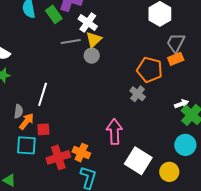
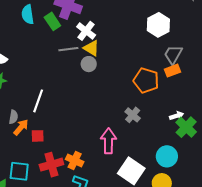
yellow triangle: (94, 40) -> (91, 48), turned -48
gray cross: (138, 94) -> (133, 115), moved
cyan square: (26, 145) -> (19, 171), moved
cyan circle: (185, 145) -> (167, 156), moved

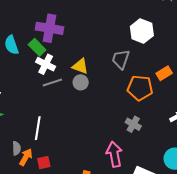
white cross: (86, 31) -> (46, 64), moved
gray line: (68, 49) -> (52, 82), moved
gray trapezoid: (173, 55) -> (121, 59), moved

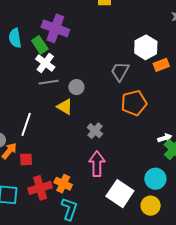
yellow triangle: (80, 66) -> (65, 107), moved
orange rectangle: (164, 73) -> (161, 65), moved
orange pentagon: (140, 88) -> (134, 103), turned -30
gray cross: (133, 124) -> (95, 131), moved

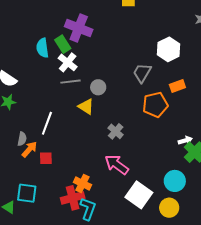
cyan semicircle: (15, 38) -> (42, 48), moved
orange rectangle: (161, 65) -> (177, 86), moved
pink arrow: (97, 164) -> (117, 164), turned -55
red cross: (40, 188) -> (73, 198), moved

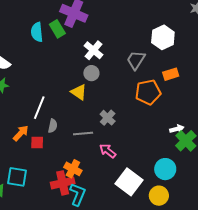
white cross: (68, 62) -> (94, 50), moved
gray line: (70, 82) -> (83, 134), moved
gray semicircle: (22, 139) -> (53, 126), moved
pink arrow: (117, 164) -> (108, 151), size x0.7

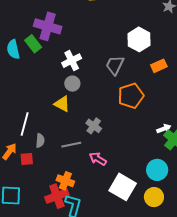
white cross: (94, 50) -> (72, 61), turned 30
orange rectangle: (171, 74) -> (159, 66), moved

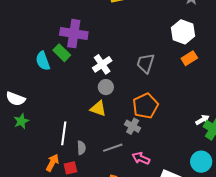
white hexagon: (139, 39) -> (183, 32), moved
orange pentagon: (131, 96) -> (145, 106), moved

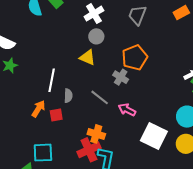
gray line: (113, 148) -> (100, 97), turned 54

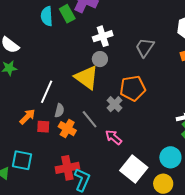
yellow triangle: (87, 57) -> (87, 78), size x1.5
orange cross: (96, 134) -> (67, 129), moved

